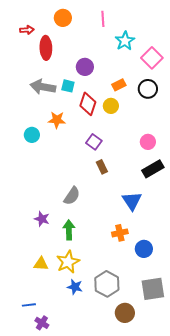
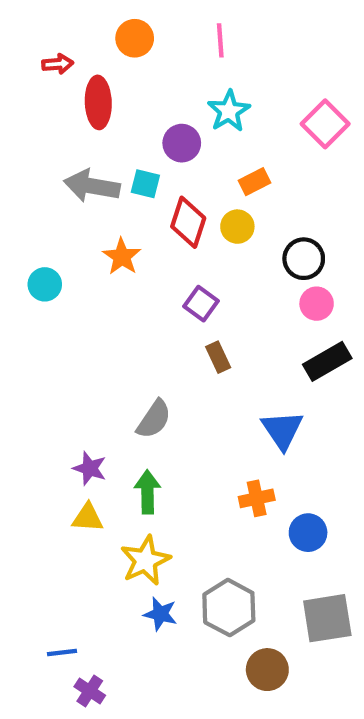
cyan star: (125, 41) -> (229, 111), moved
black circle: (148, 89) -> (304, 259), moved
orange star: (57, 120) -> (122, 257), turned 30
cyan circle: (32, 135) -> (45, 284), moved
yellow triangle: (41, 264) -> (88, 518), moved

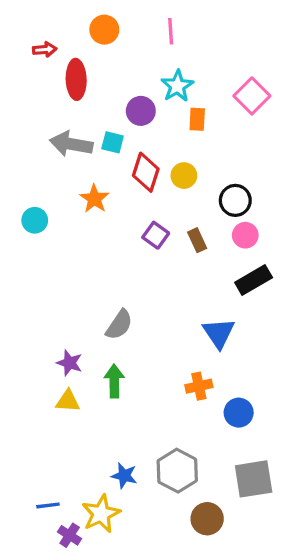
orange rectangle: (255, 182) -> (197, 119), moved, turned -60
brown rectangle: (218, 357) -> (197, 240), moved
yellow star: (145, 560) -> (101, 514), moved

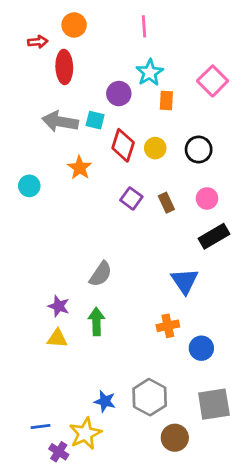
orange circle: (104, 30) -> (74, 25), moved
black circle: (235, 200) -> (199, 150), moved

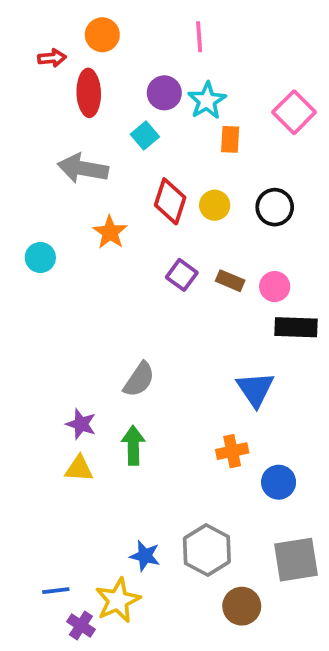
purple circle: (119, 94) -> (164, 93), moved
cyan square: (95, 120) -> (145, 135), moved, turned 36
pink circle: (207, 198) -> (275, 287), moved
brown rectangle: (166, 203) -> (230, 281), turned -42
black rectangle: (214, 236) -> (296, 327), turned 32

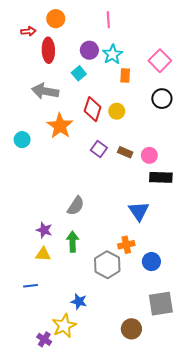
black circle: (275, 207) -> (162, 99), moved
orange star: (110, 232) -> (60, 126), size x1.4
gray hexagon: (207, 550) -> (107, 265), moved
blue line: (56, 591) -> (30, 286), moved

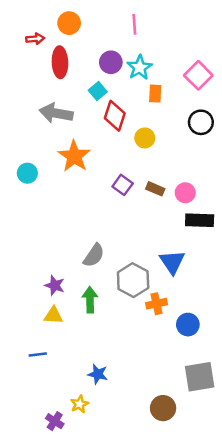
red diamond: (93, 109) -> (115, 116), moved
gray hexagon: (107, 265) -> (133, 280), moved
yellow star: (64, 326) -> (80, 404), size x0.6

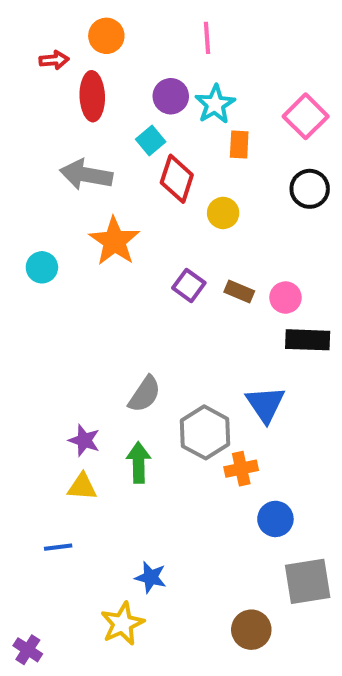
blue circle: (188, 325) -> (275, 519), moved
yellow star: (80, 404) -> (122, 624), size x1.5
purple cross: (55, 421) -> (28, 650), moved

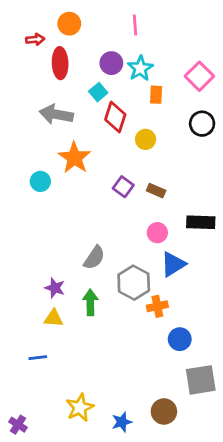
cyan circle: (42, 267) -> (40, 181), moved
pink circle: (285, 298) -> (157, 233), moved
blue triangle: (265, 404) -> (173, 264), turned 32
blue star: (151, 577) -> (122, 422), moved, turned -30

